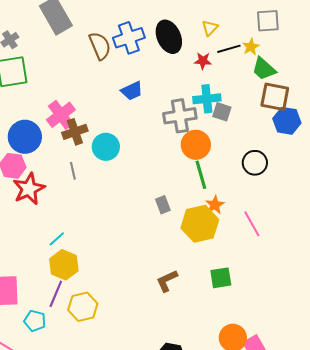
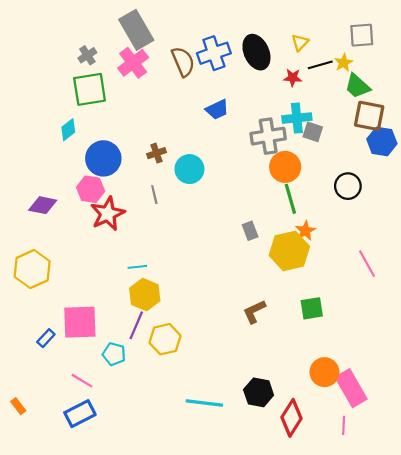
pink cross: (61, 115) -> (133, 63), moved
brown cross: (75, 132) -> (156, 153), size x0.7
pink line: (252, 224) -> (367, 264), moved
cyan line: (57, 239) -> (137, 267), turned 36

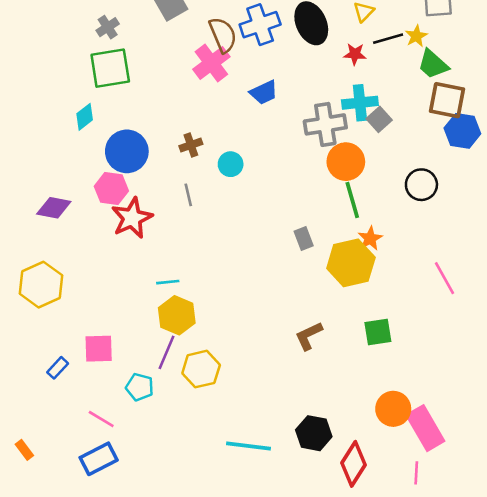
pink cross: (133, 63) -> (211, 63), moved
gray square: (313, 132) -> (379, 119), turned 30
cyan circle: (189, 169) -> (231, 164), size x0.7
pink square: (80, 322) -> (99, 349), size x0.7

